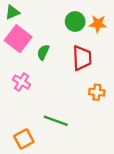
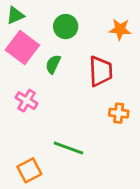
green circle: (75, 21) -> (66, 27), moved

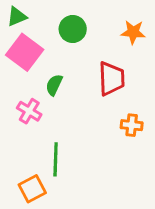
green semicircle: (53, 64) -> (54, 85), moved
green line: (68, 148) -> (56, 159), moved, turned 72

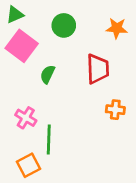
pink cross: (29, 111) -> (26, 118), moved

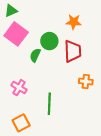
green circle: (64, 25) -> (49, 41), moved
orange star: (117, 28) -> (74, 22), moved
green line: (49, 139) -> (49, 104), moved

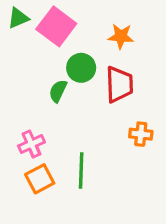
pink square: (16, 34) -> (56, 26), moved
pink cross: (19, 88) -> (31, 144), turned 35
orange square: (21, 123) -> (40, 179), moved

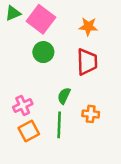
green circle: (81, 68) -> (43, 52), moved
green semicircle: (58, 91) -> (64, 96), moved
orange cross: (141, 134) -> (91, 114), moved

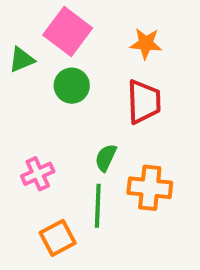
green triangle: (13, 13) -> (22, 60), moved
orange cross: (91, 114) -> (150, 188), size x1.5
orange square: (29, 131) -> (58, 238), moved

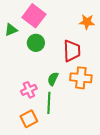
orange star: (146, 44) -> (87, 22), moved
pink cross: (38, 174) -> (29, 90), moved
orange cross: (150, 188) -> (81, 78), moved

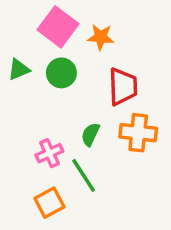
orange star: (87, 22) -> (101, 37), moved
green triangle: (11, 30) -> (19, 69), moved
green line: (49, 103) -> (84, 175), turned -35

